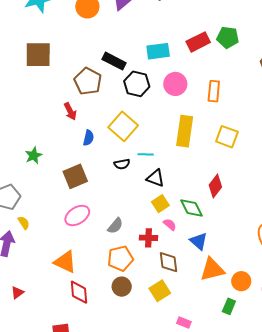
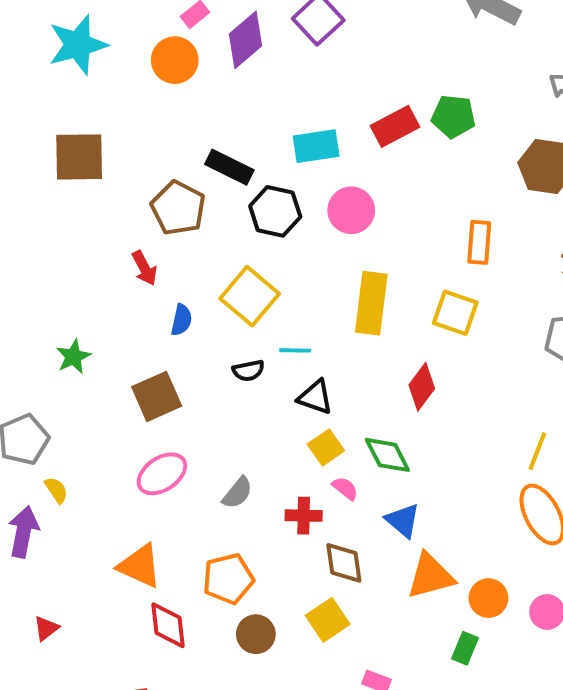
orange rectangle: (214, 91) -> (479, 242), moved
red diamond: (215, 186) -> (422, 387), moved
orange pentagon: (120, 258) -> (228, 579), moved
brown circle: (122, 287) -> (256, 634), moved

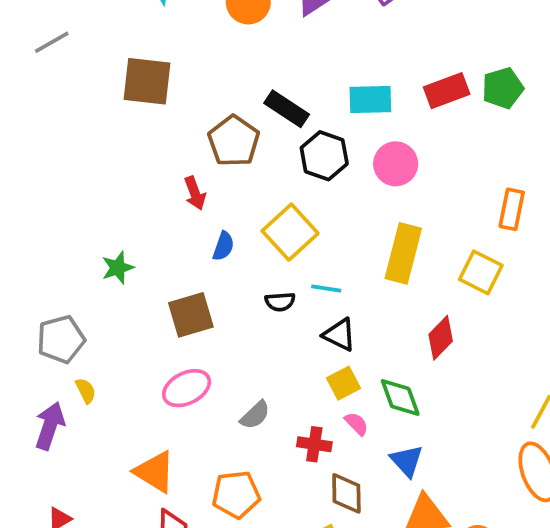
green pentagon: (453, 116) -> (503, 88), turned -30

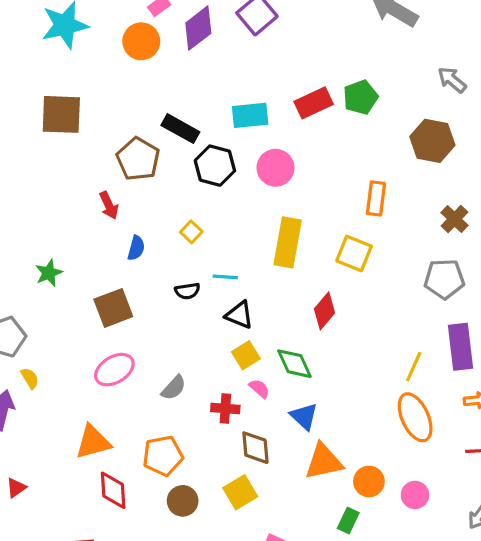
yellow square: (290, 232) -> (191, 232), size x0.5
orange triangle: (155, 472) -> (93, 442), turned -42

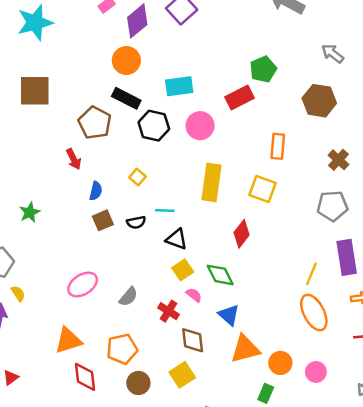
orange circle: (141, 41) -> (126, 61), moved
red rectangle: (314, 103) -> (240, 97), moved
brown square: (113, 308) -> (103, 220), moved, size x0.7
red cross: (225, 408) -> (169, 311), turned 30

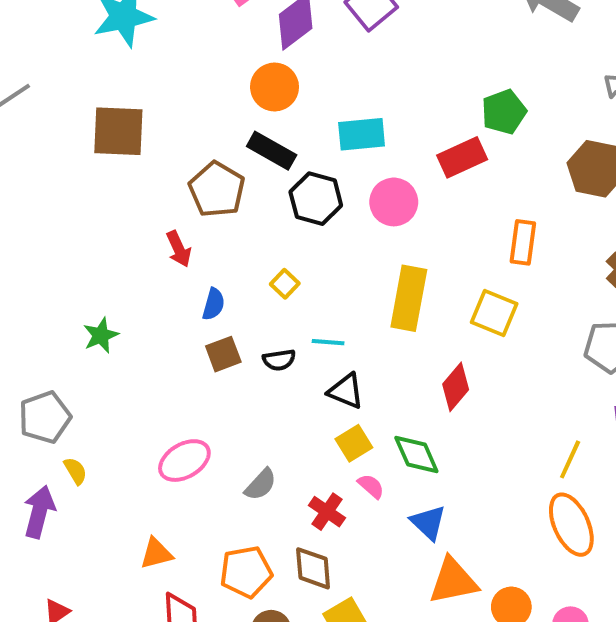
orange triangle: (68, 340) -> (156, 554), size x0.7
brown diamond: (193, 340) -> (313, 568), moved

